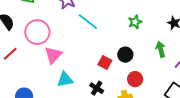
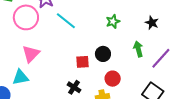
pink circle: (37, 32) -> (26, 17), moved
red square: (105, 63) -> (83, 62), turned -32
cyan triangle: (65, 80) -> (21, 77), moved

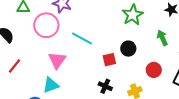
cyan line: (66, 21) -> (82, 38), moved
green star: (113, 21) -> (133, 15), size x1.5
red circle: (113, 79) -> (154, 70), moved

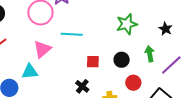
cyan line: (82, 38) -> (72, 34), turned -40
black circle: (128, 49) -> (122, 60), moved

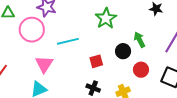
green star: (127, 24) -> (106, 18), moved
green arrow: (150, 54) -> (139, 40), moved

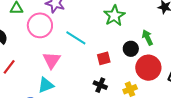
cyan line: (68, 41) -> (76, 38), turned 45
red circle: (141, 70) -> (148, 68), size x1.6

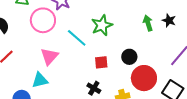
green star: (114, 16) -> (102, 25), moved
green arrow: (147, 37) -> (148, 23), moved

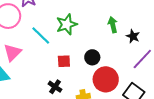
black star: (169, 20) -> (133, 36), moved

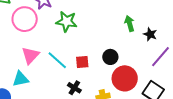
green star: (67, 24) -> (67, 21), moved, turned 30
cyan line: (41, 35) -> (57, 60), moved

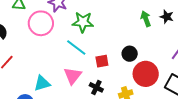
black star: (150, 34) -> (167, 17), moved
pink triangle: (30, 55) -> (73, 76), moved
cyan line: (57, 60) -> (76, 47), moved

